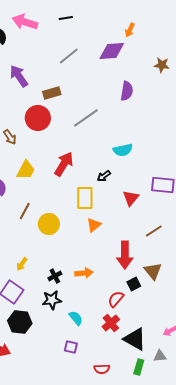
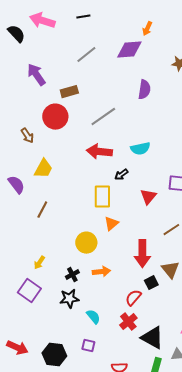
red arrow: (64, 164) -> (99, 152), moved, turned -115
yellow circle: (49, 224) -> (86, 243), moved
black hexagon: (20, 322) -> (54, 355), moved

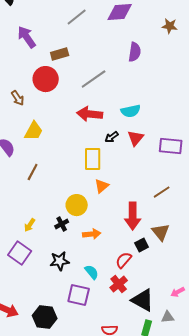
red triangle: (148, 197) -> (136, 138), moved
black cross: (72, 275) -> (62, 224), moved
cyan semicircle: (93, 317) -> (92, 272), moved
purple square: (88, 346) -> (79, 295), moved, size x1.6

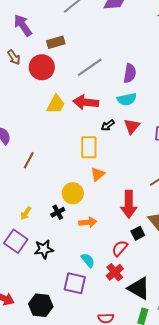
purple semicircle: (135, 52) -> (130, 73), moved
brown arrow: (18, 98) -> (14, 57), moved
yellow trapezoid: (34, 131) -> (56, 104), moved
black star: (60, 261) -> (44, 249), moved

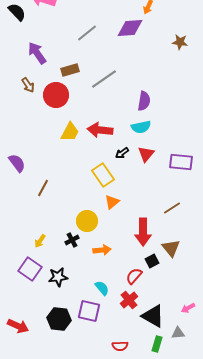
gray line: (90, 67) -> (104, 79), moved
yellow rectangle: (89, 147) -> (103, 175), turned -35
black hexagon: (41, 305) -> (59, 319), moved

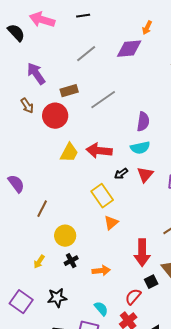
yellow circle: (87, 221) -> (65, 236), moved
purple square: (30, 269) -> (21, 302), moved

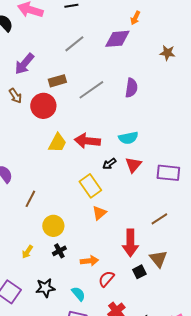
purple arrow: (36, 74) -> (24, 64), turned -105
purple semicircle: (143, 122) -> (131, 88), moved
red semicircle: (133, 297) -> (106, 279), moved
cyan semicircle: (101, 309) -> (78, 294), moved

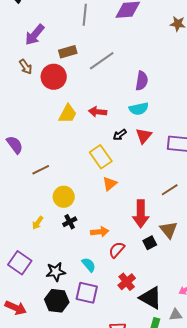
gray line: (74, 44) -> (85, 15), turned -45
purple semicircle: (131, 88) -> (142, 81), moved
red arrow: (87, 141) -> (98, 112), size x0.7
brown line: (30, 199) -> (41, 170), turned 36
black star: (45, 288) -> (56, 272), moved

